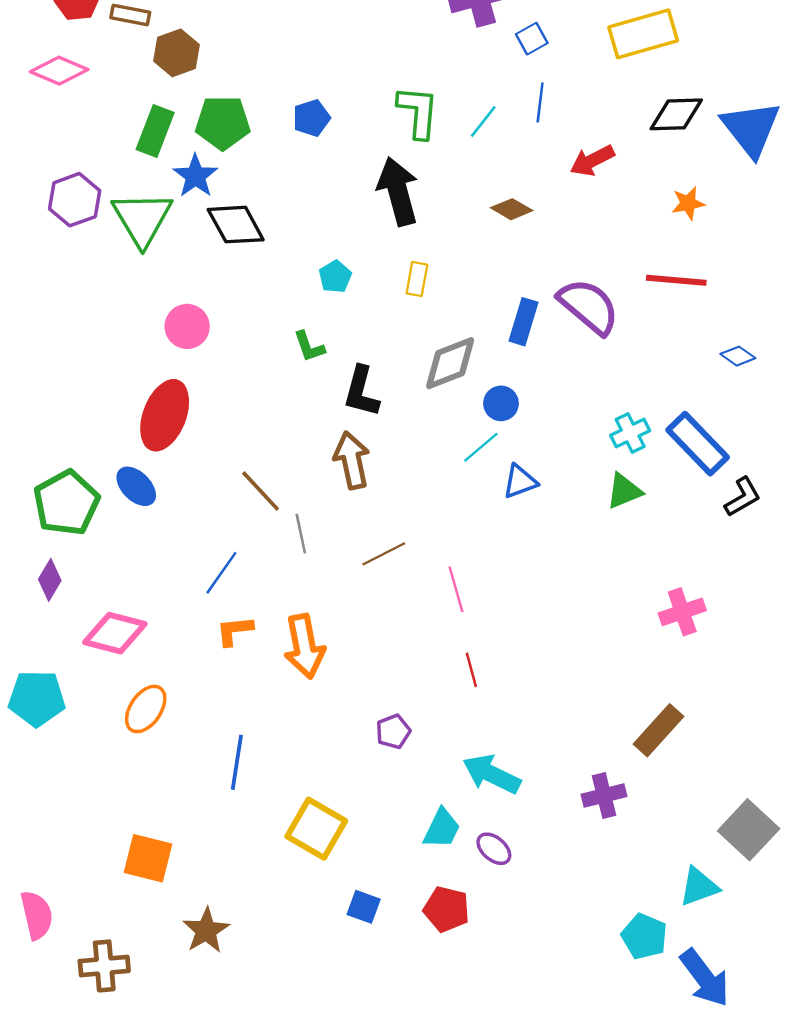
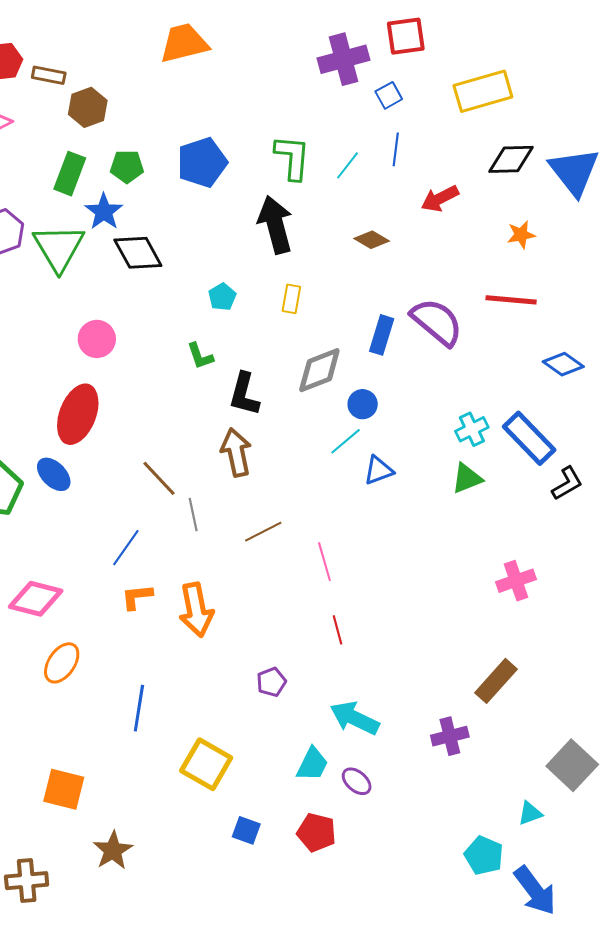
blue pentagon: (311, 118) -> (202, 162), size x1.6
green pentagon: (223, 123) -> (127, 166), size x0.7
blue diamond: (738, 356) -> (563, 364), size x1.4
cyan triangle: (699, 887) -> (530, 813), size x0.7

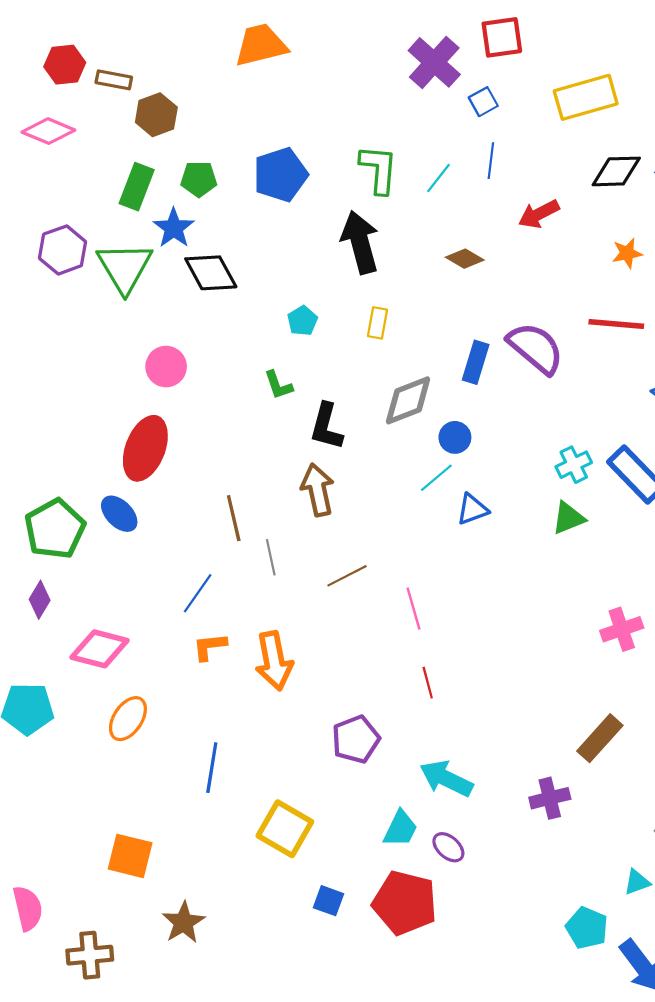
purple cross: (344, 59) -> (434, 62), turned -33
brown line: (159, 478) -> (234, 518), turned 30
purple pentagon: (271, 682) -> (356, 739), size x1.5
red pentagon: (316, 832) -> (405, 903), size x1.5

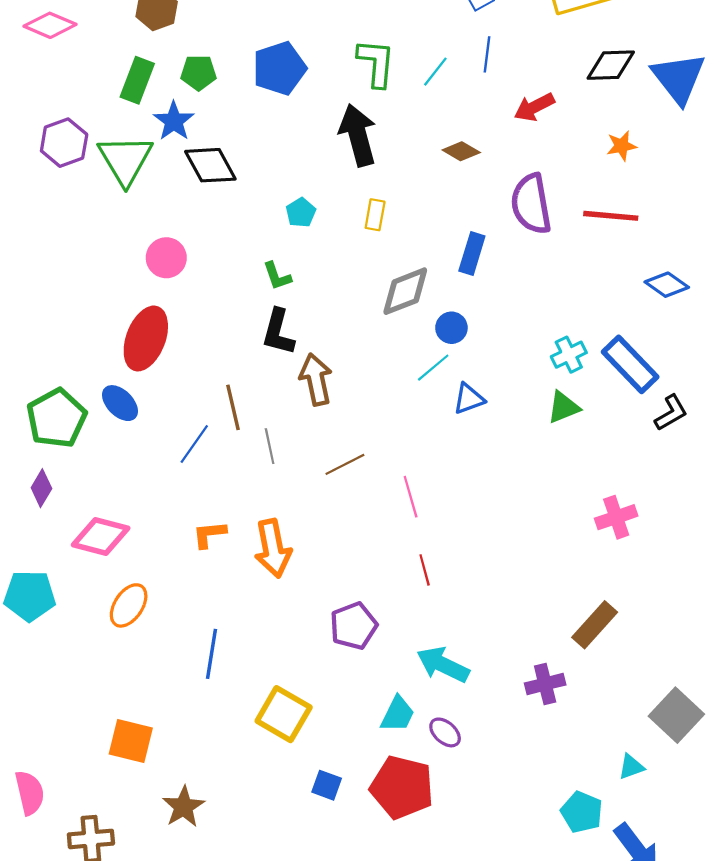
purple semicircle: (536, 348) -> (531, 204), moved, turned -140
black L-shape: (326, 426) -> (278, 332), moved
blue line: (198, 593) -> (194, 444), moved

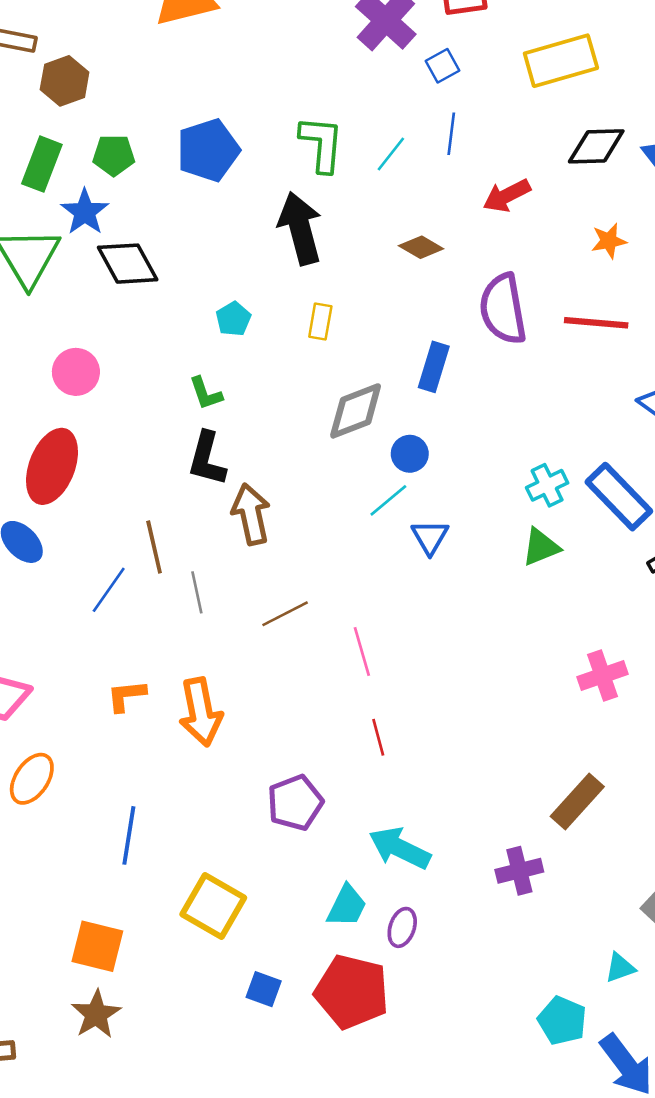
blue triangle: (469, 399) -> (430, 537), turned -40
purple ellipse: (445, 732) -> (402, 927), turned 68
orange square: (131, 741) -> (97, 946), moved

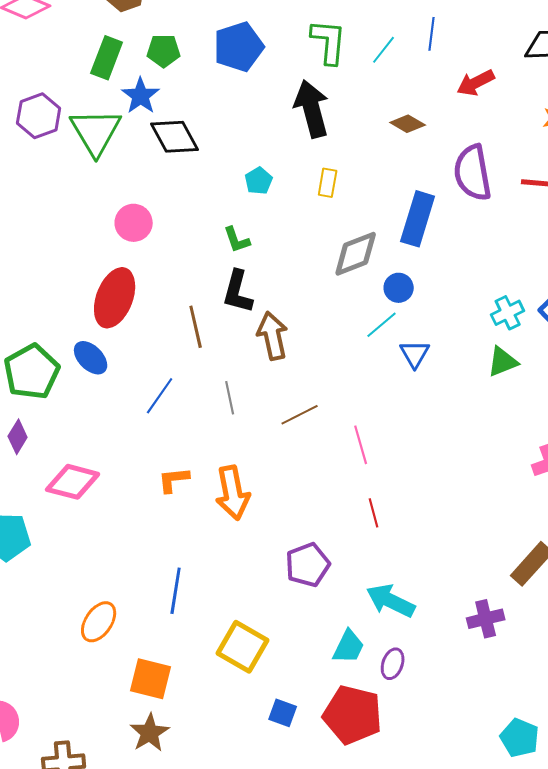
blue rectangle: (434, 367) -> (418, 219), size x1.4
brown line: (154, 547) -> (196, 327), moved
orange ellipse: (32, 779) -> (99, 622), moved

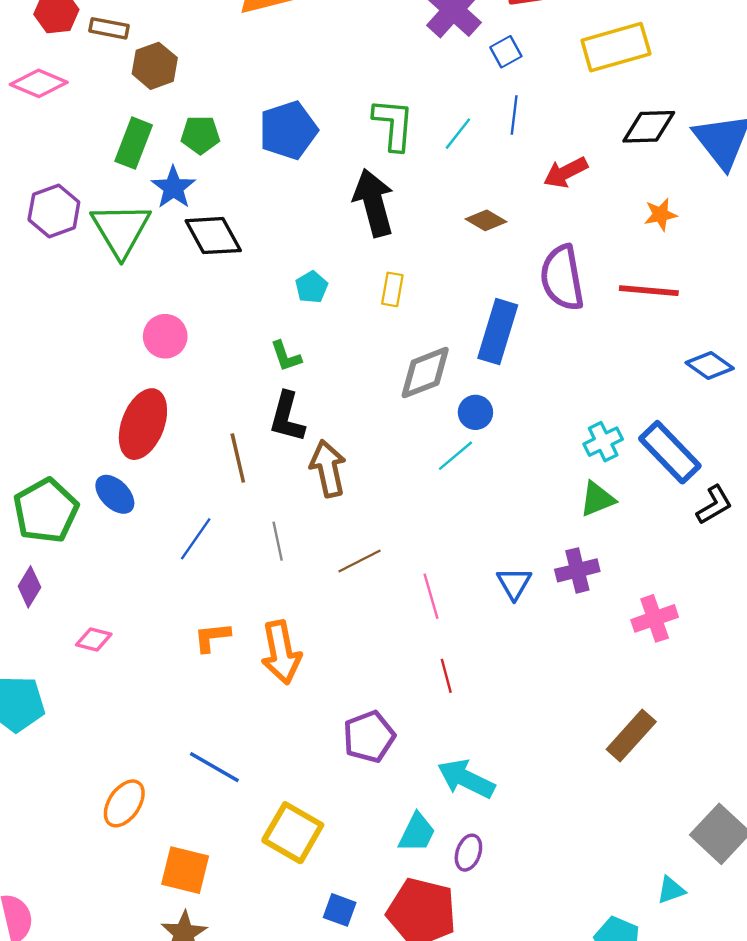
blue triangle: (415, 354) -> (514, 583), moved
pink diamond: (73, 482) -> (94, 639), size x0.6
blue line: (176, 591) -> (214, 767), turned -69
purple cross: (486, 619) -> (577, 570), moved

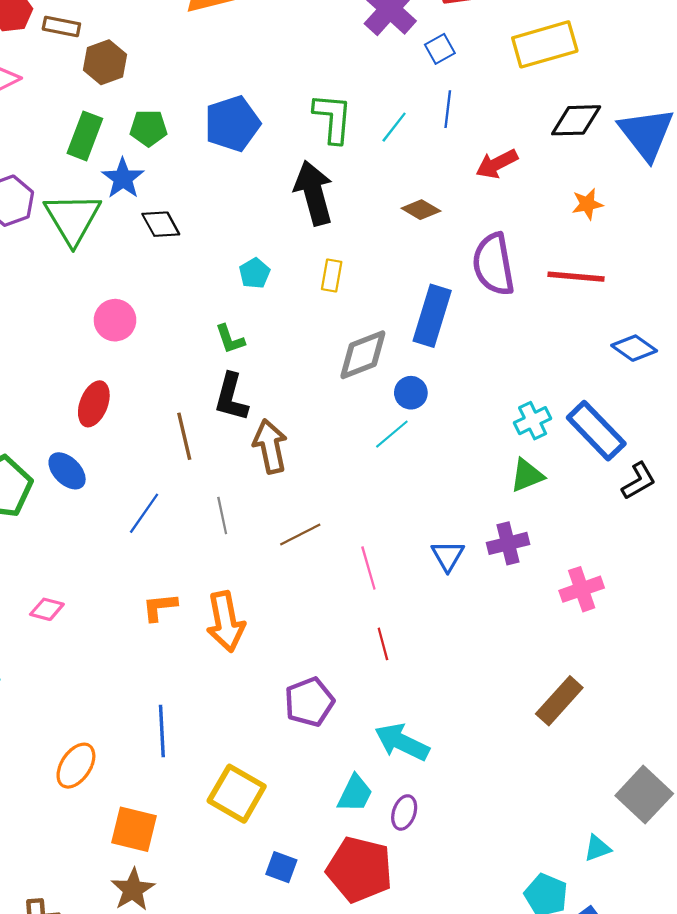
black diamond: (213, 236) -> (161, 224), size x0.7
red ellipse: (143, 424) -> (94, 404), size x0.7
blue line: (214, 767) -> (162, 731), turned 57

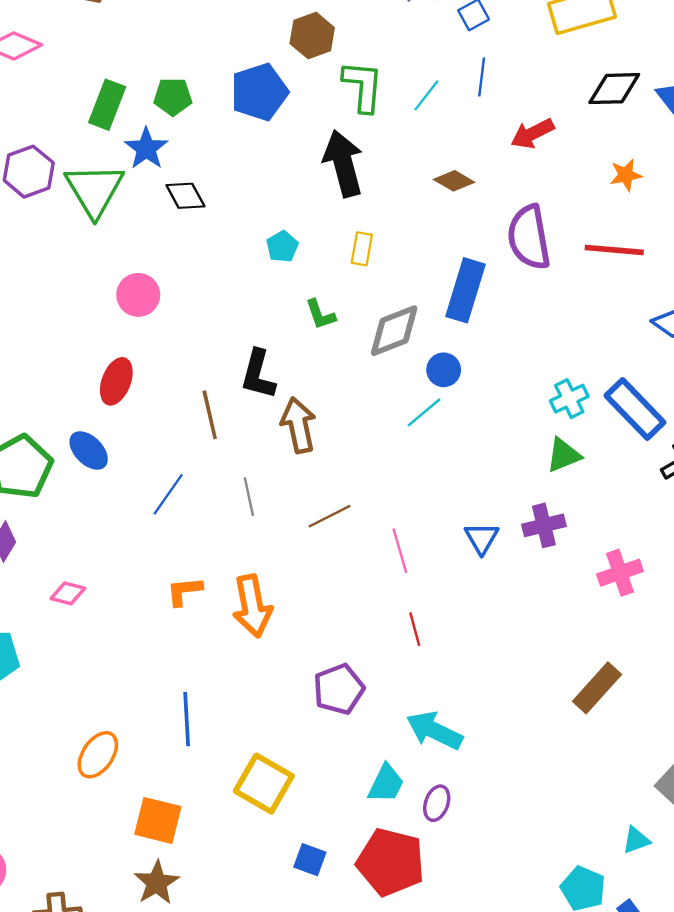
brown hexagon: (105, 62) -> (312, 36), moved
green L-shape: (230, 339) -> (320, 314), moved

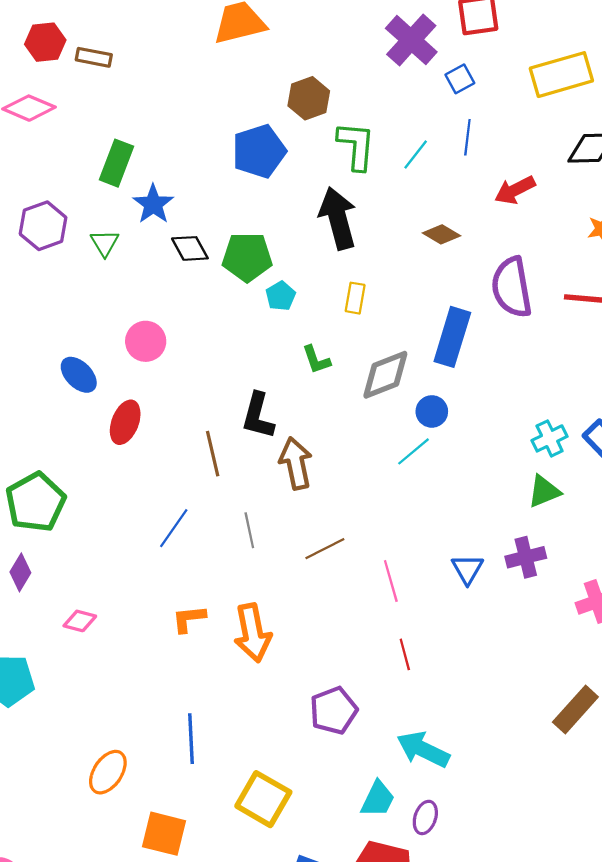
green pentagon: (173, 97) -> (247, 257), moved, size x1.4
green triangle: (94, 190) -> (105, 243), size x0.5
blue ellipse: (89, 450) -> (79, 375), moved

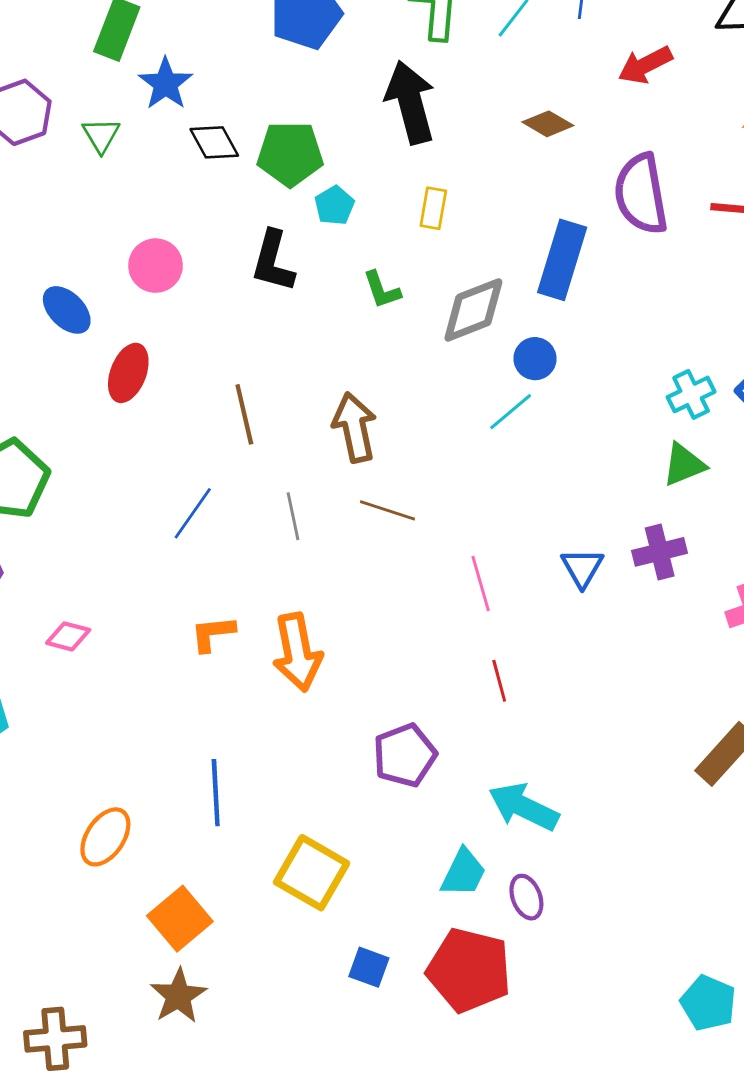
black L-shape: (258, 416) -> (273, 261), moved
brown line: (325, 549) -> (387, 510), moved, turned 45
purple ellipse: (425, 817) -> (526, 897), turned -40
orange square: (164, 834) -> (180, 919), turned 36

